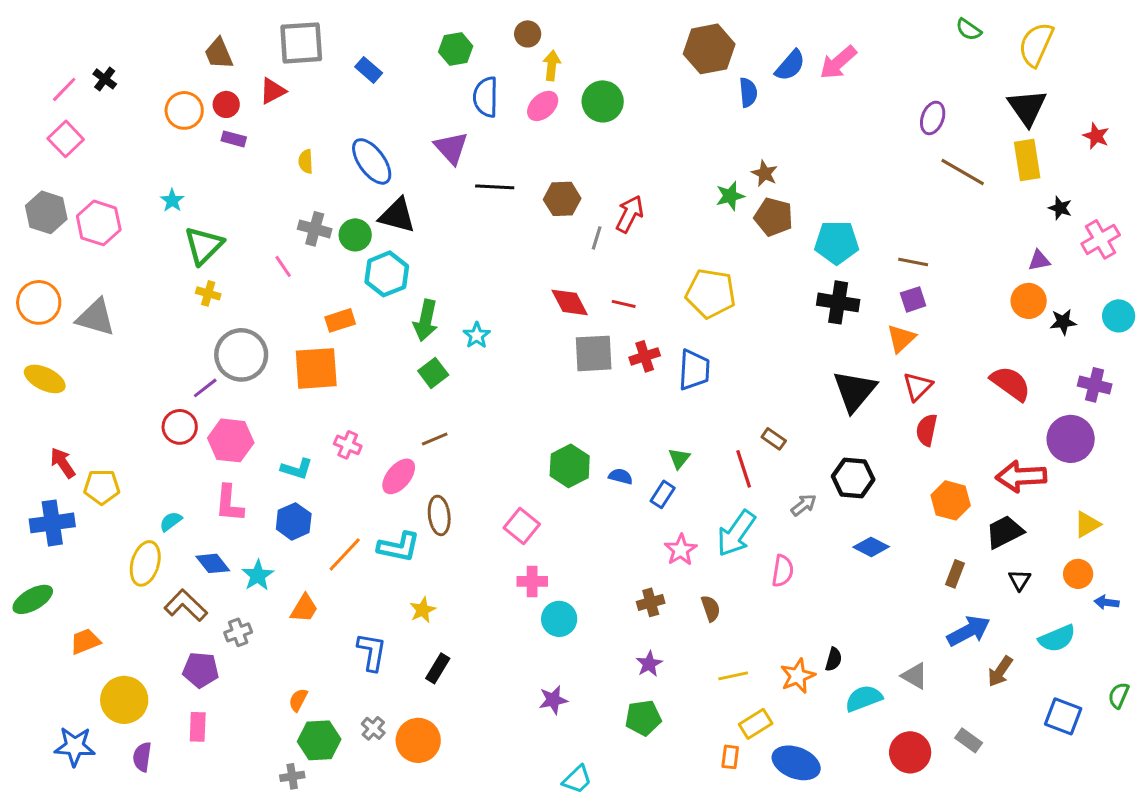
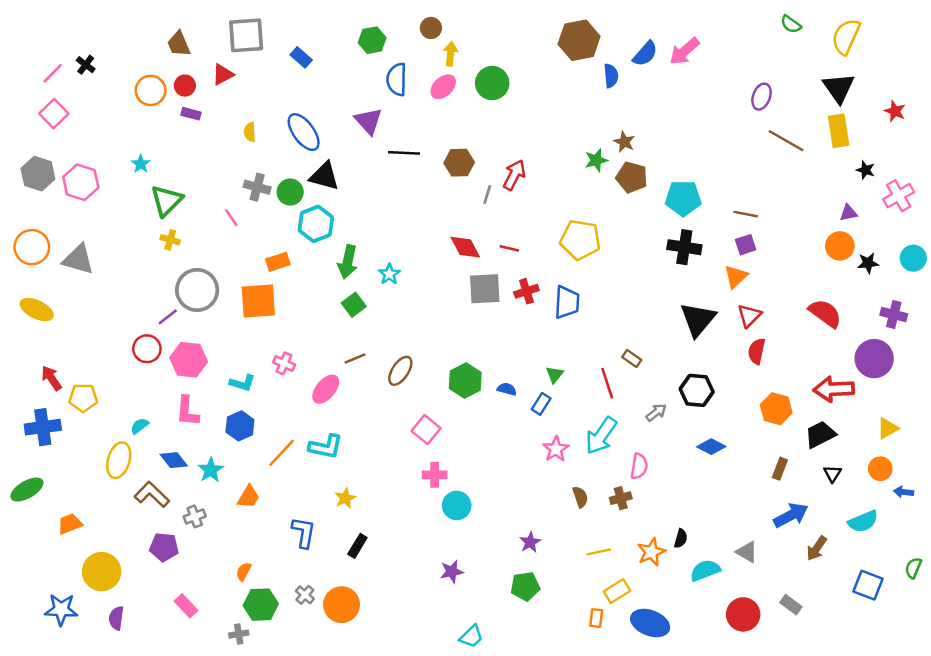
brown ellipse: (439, 515) -> (400, 371), moved, turned 40
brown cross: (651, 602) -> (621, 498), moved
pink rectangle: (198, 727) -> (186, 606), moved, turned -45

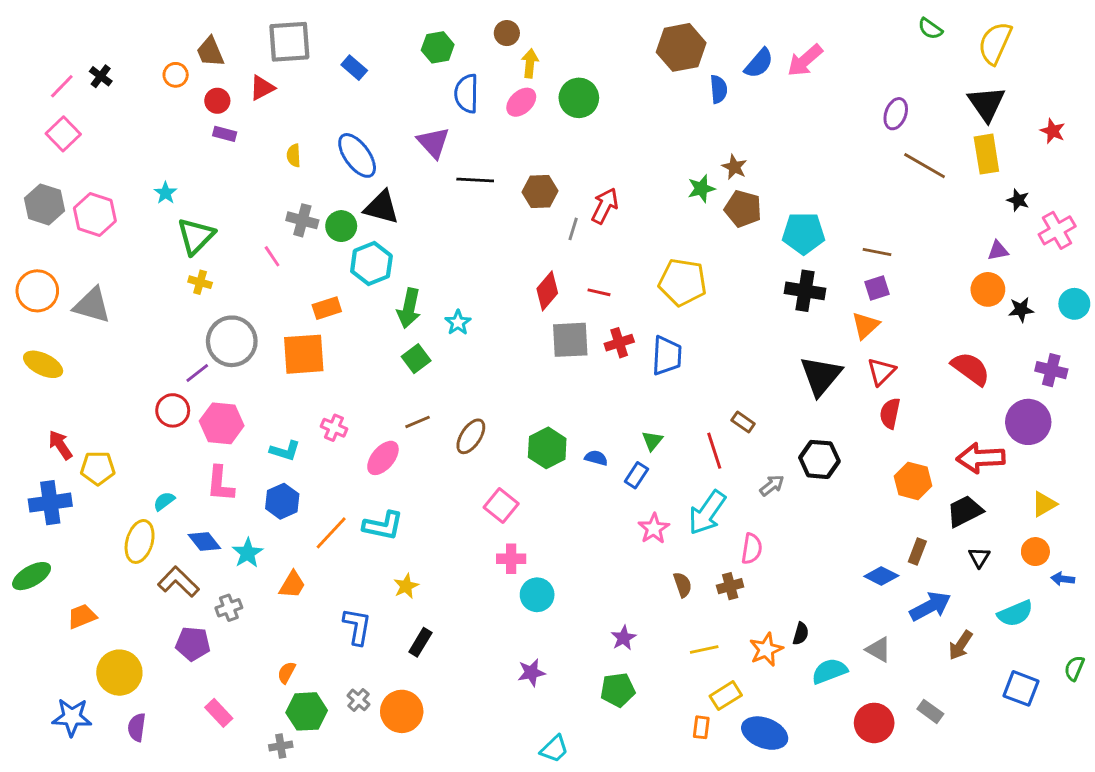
orange circle: (151, 90) -> (176, 75), moved, size x0.7
red diamond: (465, 247) -> (547, 291), turned 68
blue diamond: (711, 447) -> (881, 576), moved

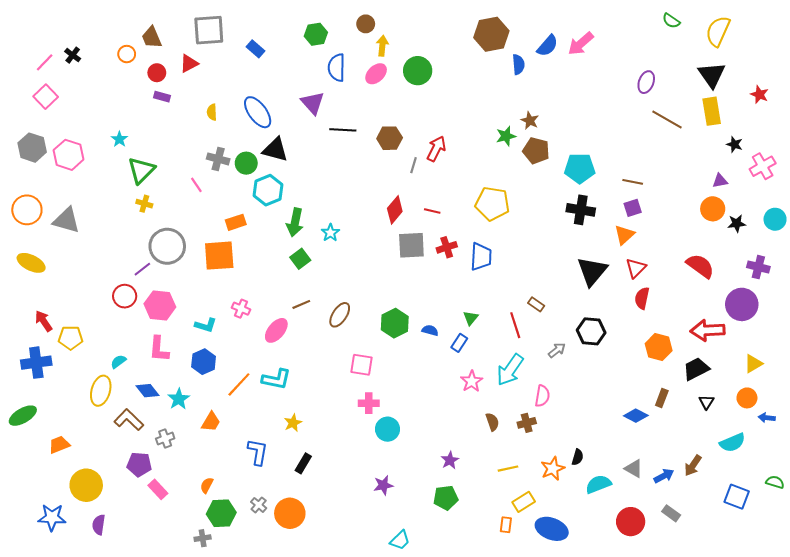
pink square: (501, 505) -> (362, 365), turned -30
blue arrow: (930, 606) -> (664, 476), moved, size x0.7
green semicircle: (1074, 668) -> (775, 482), turned 84
pink rectangle: (219, 713) -> (158, 489), moved

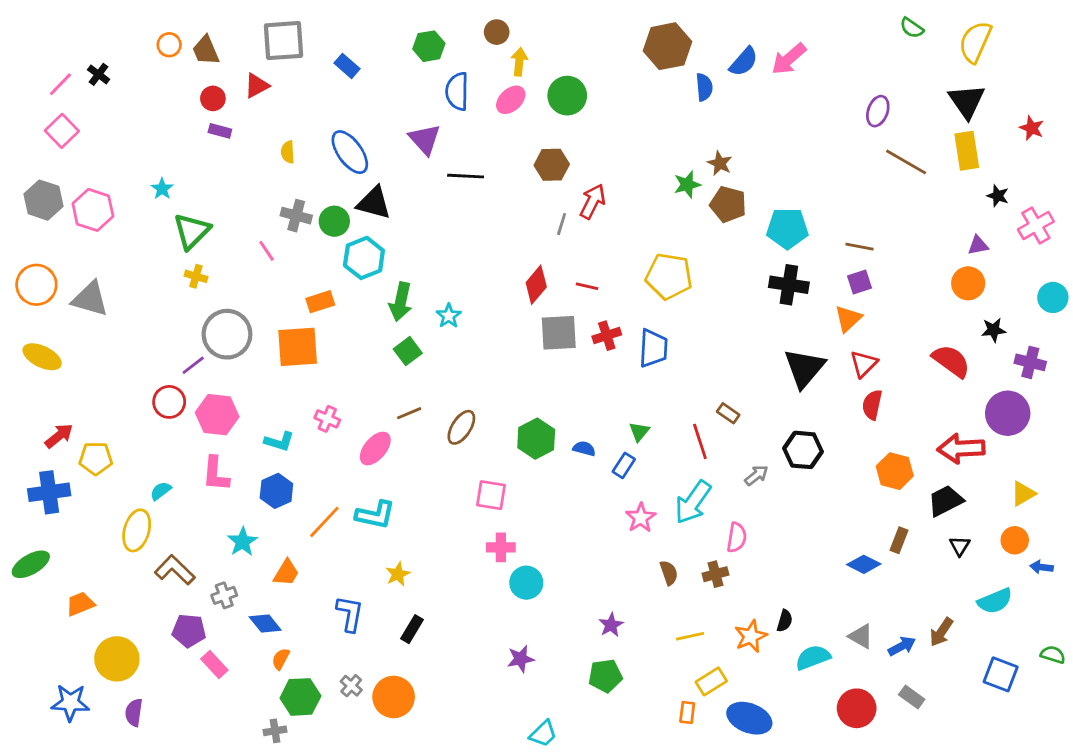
orange circle: (127, 54) -> (169, 45), moved
brown hexagon: (390, 138) -> (552, 165), moved
black star: (737, 223) -> (994, 330), moved
red arrow: (44, 321) -> (59, 436), turned 85
blue diamond: (147, 391) -> (265, 624), moved

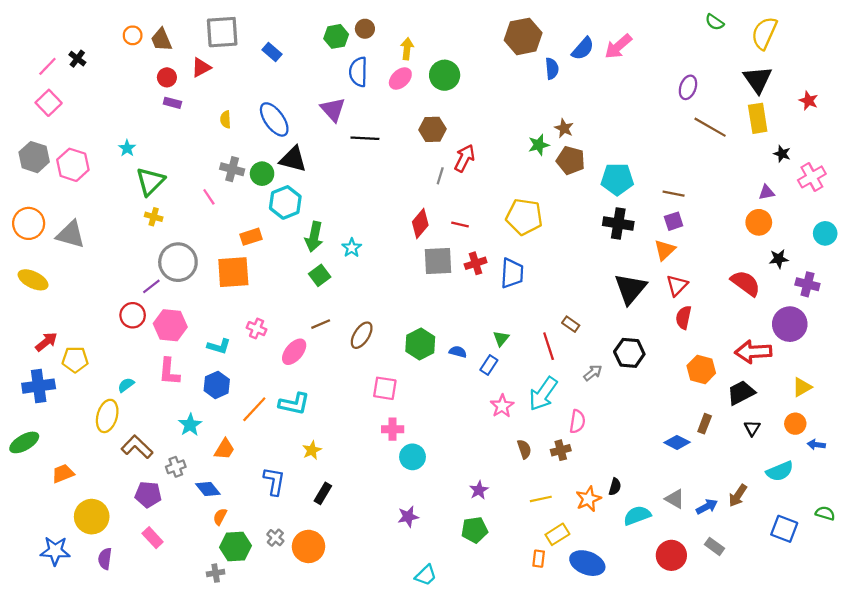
brown circle: (497, 32) -> (365, 29), moved
pink rectangle: (214, 665) -> (153, 538), moved

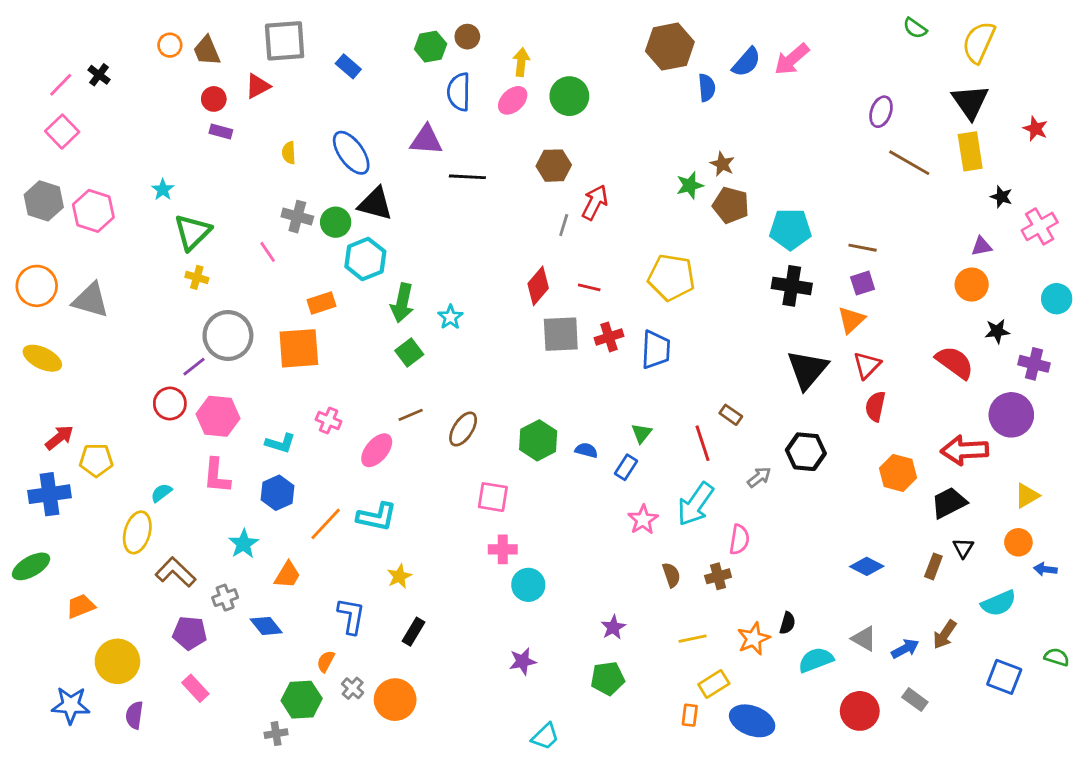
purple triangle: (333, 109) -> (426, 140), turned -44
brown rectangle: (705, 424) -> (933, 566), moved
orange semicircle: (220, 517) -> (326, 661), moved

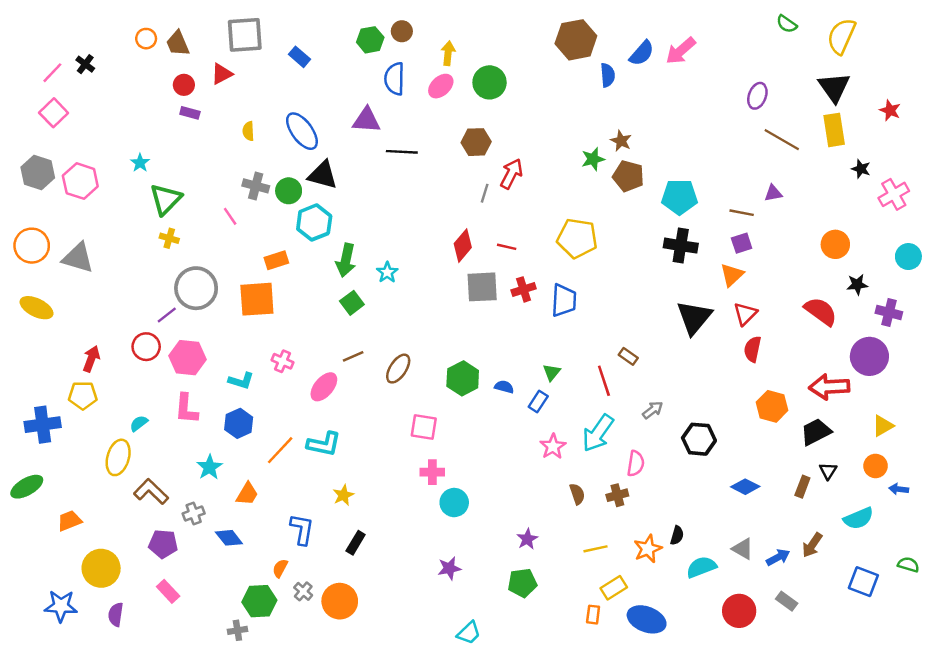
purple triangle: (982, 246) -> (773, 193), moved
red arrow: (59, 438) -> (91, 359), moved, turned -30
black hexagon: (806, 452) -> (699, 439), moved

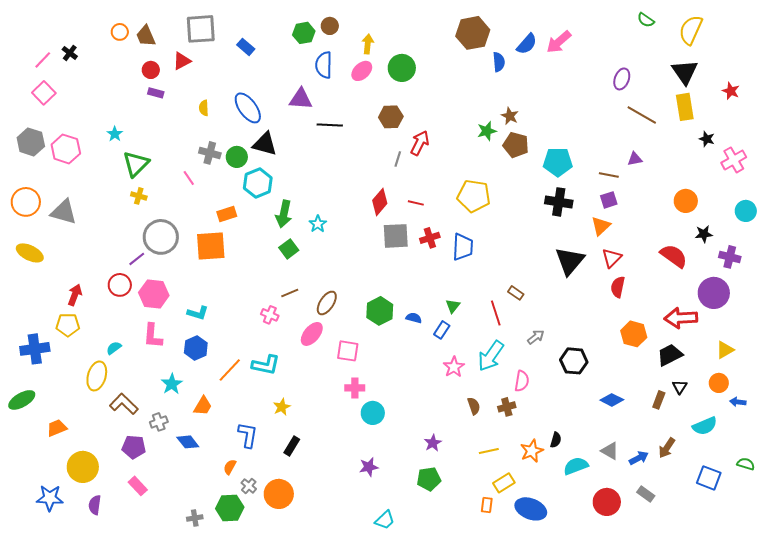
pink cross: (283, 361) -> (270, 315), moved
pink ellipse: (324, 387) -> (312, 334), moved
green hexagon: (259, 601) -> (230, 508), moved

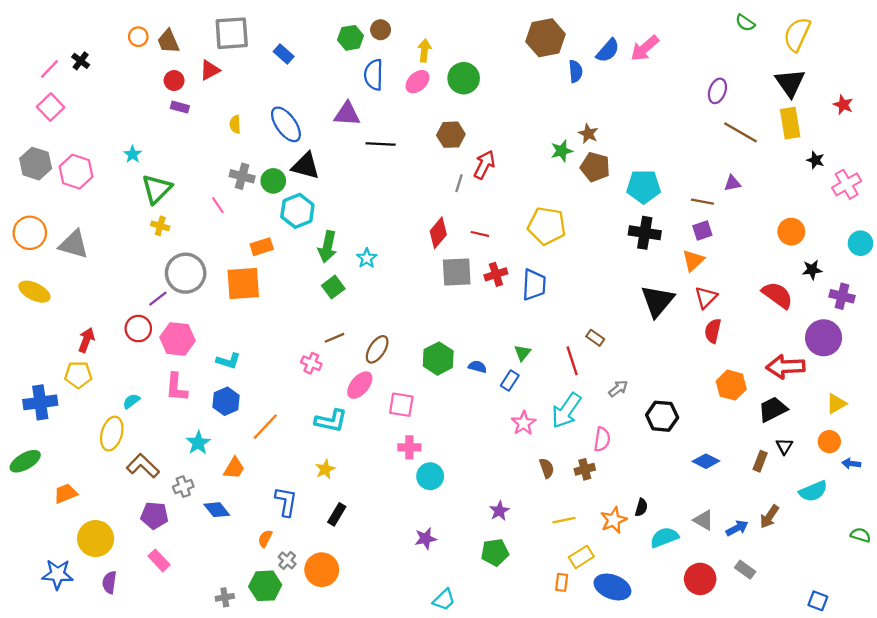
cyan L-shape: (266, 365) -> (331, 421), moved
blue square: (709, 478) -> (818, 601), moved, size x0.7

